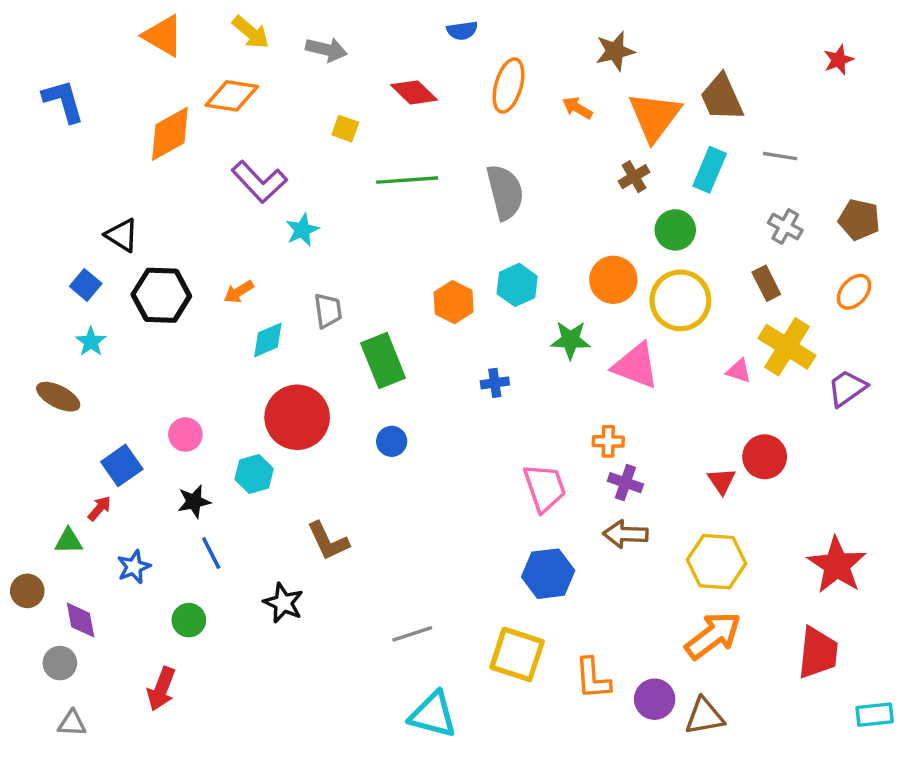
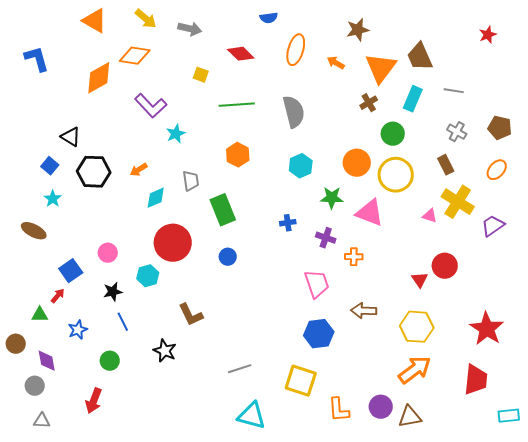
orange hexagon: (454, 302) -> (238, 155), moved
purple cross: (625, 483) -> (326, 238), moved
orange L-shape: (593, 679) -> (339, 410), moved

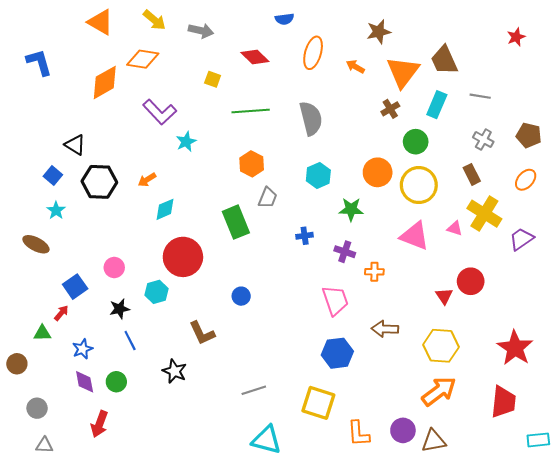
gray trapezoid: (191, 181) -> (268, 198), moved, turned 30
pink triangle: (370, 213) -> (415, 236), moved
blue circle: (228, 257) -> (241, 296), moved
purple diamond: (47, 361) -> (85, 382), moved

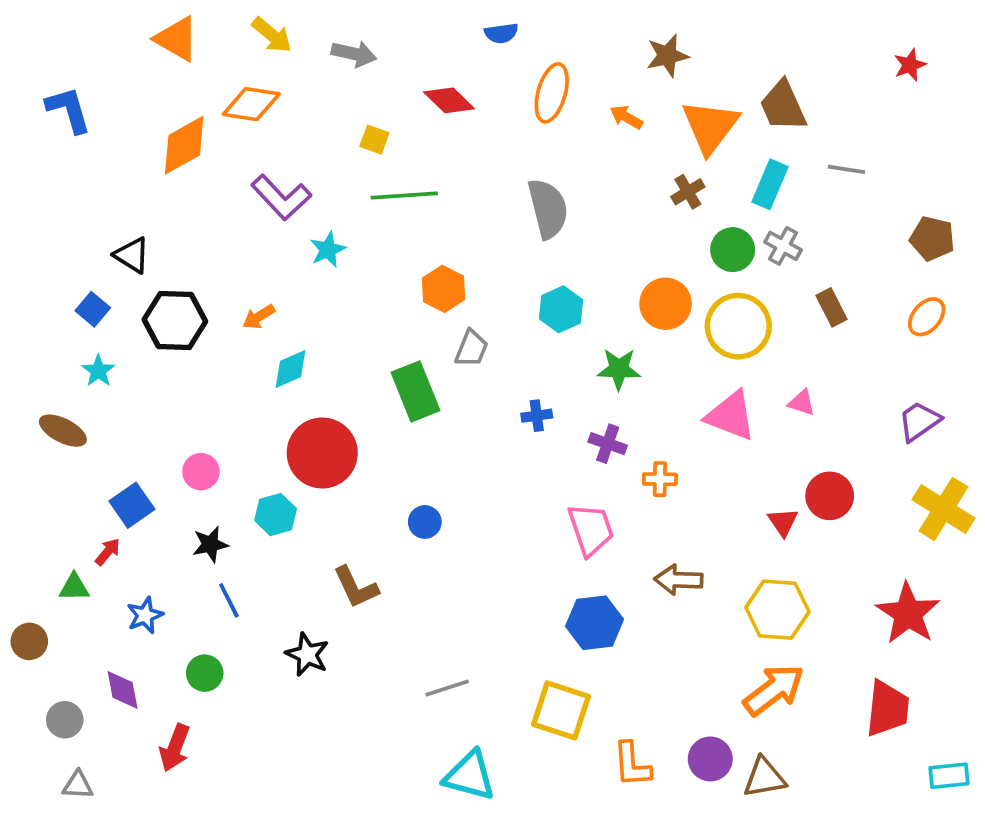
green line: (251, 111) -> (404, 196), moved
gray cross: (483, 140) -> (783, 246), moved
yellow cross: (484, 214) -> (943, 509), moved
purple diamond: (85, 382) -> (123, 690), moved

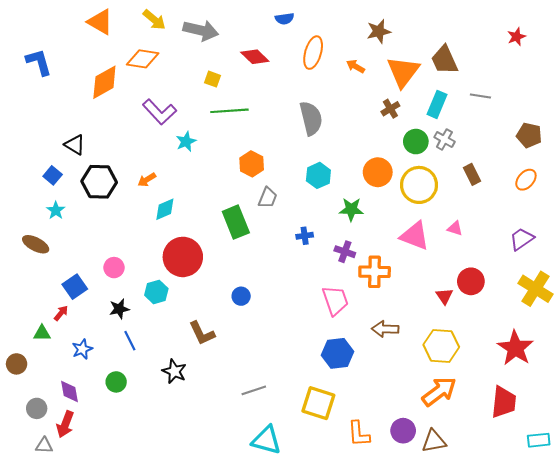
gray arrow: (354, 54) -> (201, 30), size x1.4
orange cross: (660, 479) -> (375, 272), size x1.6
red arrow: (175, 748) -> (65, 424), moved

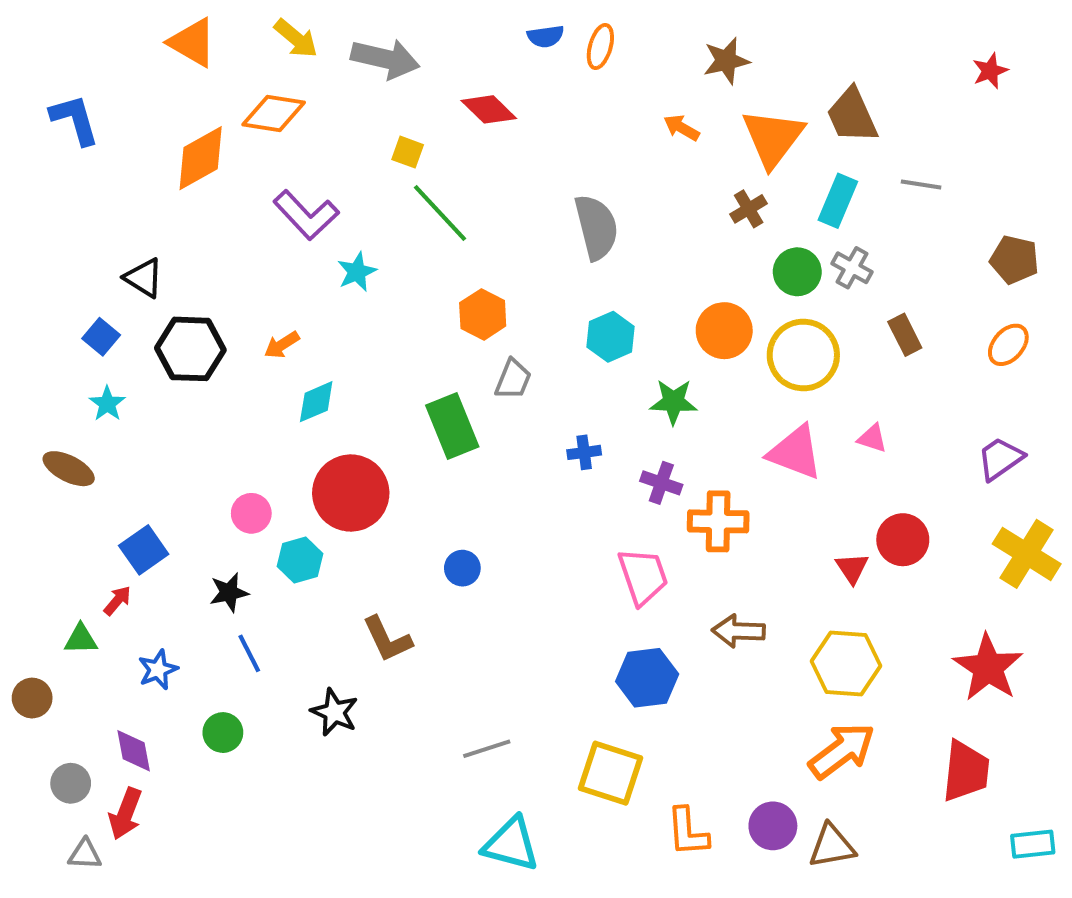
orange ellipse: (313, 53) -> (600, 47), moved, size x0.7
green line: (229, 111) -> (440, 213), turned 51
pink circle: (114, 268) -> (251, 513), moved

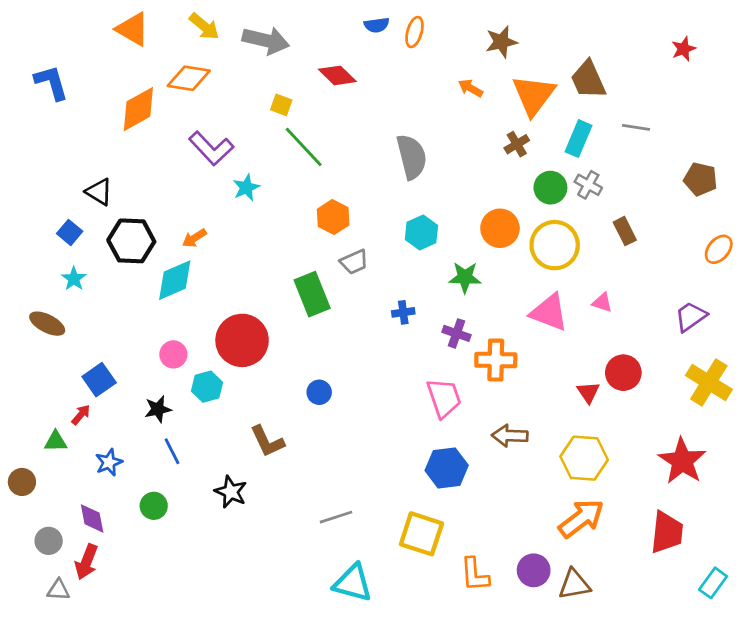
orange ellipse: (1008, 345) -> (719, 249), moved
gray trapezoid: (513, 379) -> (354, 262), turned 44
cyan diamond: (316, 402) -> (175, 280), moved, size x1.4
cyan rectangle: (1033, 844) -> (713, 583), turned -48

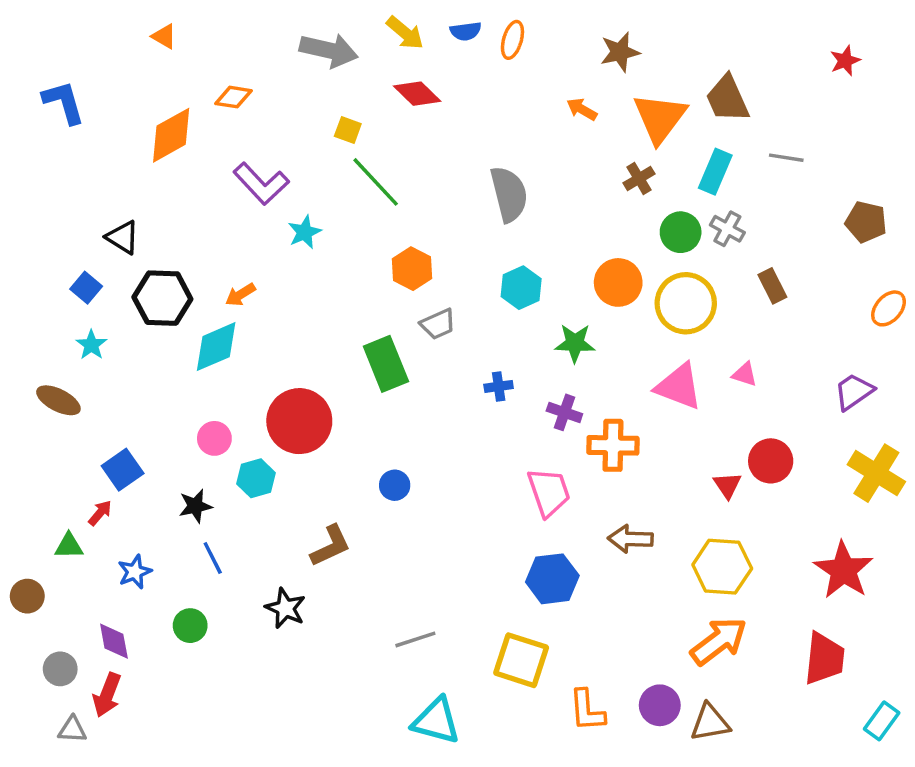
yellow arrow: (204, 26) -> (405, 33), moved
orange triangle: (133, 29) -> (164, 36), size x0.6
orange diamond: (189, 78) -> (233, 97), size x0.7
brown L-shape: (267, 441) -> (331, 546), turned -90

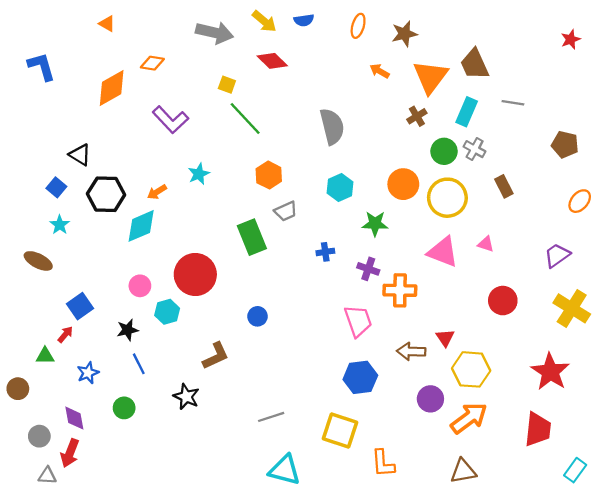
orange ellipse: (512, 40) -> (358, 26), moved
red star: (845, 61) -> (571, 39), moved
cyan star: (305, 232) -> (199, 174), moved
red triangle: (727, 485) -> (445, 338), moved
purple circle: (660, 705) -> (430, 399), moved

